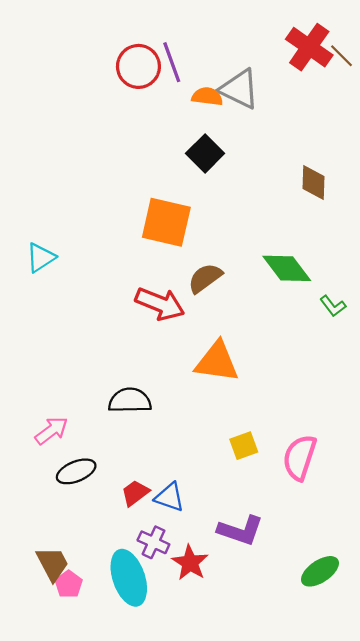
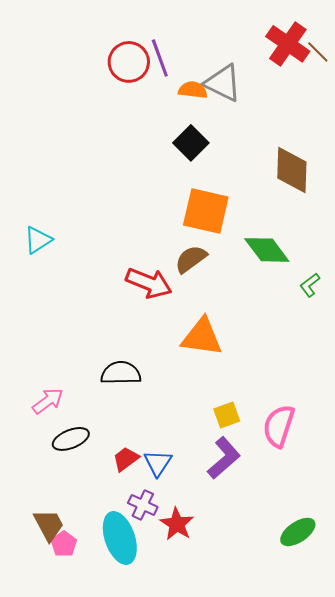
brown diamond: (314, 182) -> (292, 170), size x1.4
orange square: (166, 222) -> (206, 211), moved
green L-shape: (333, 306) -> (310, 285), turned 90
blue triangle: (170, 497) -> (158, 463), turned 44
purple L-shape: (240, 530) -> (224, 458), moved, turned -60

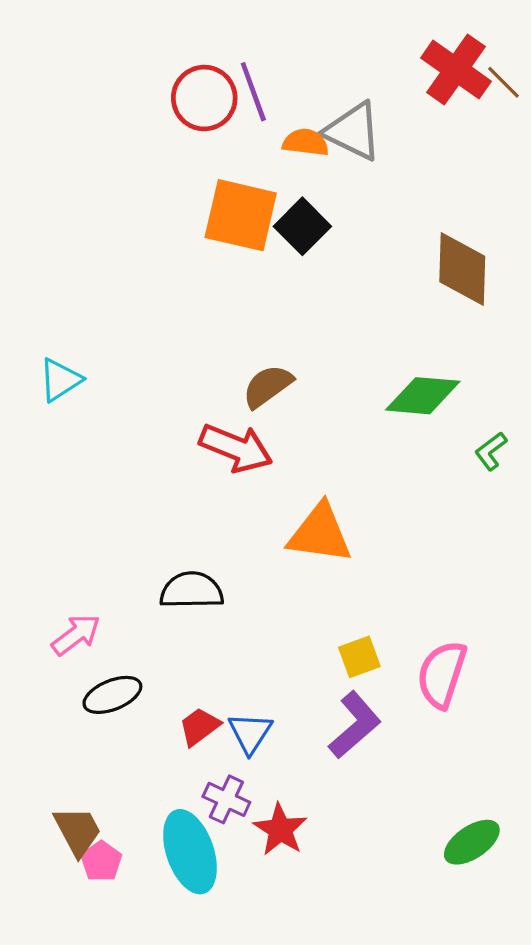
orange square: (206, 211) -> (241, 215), moved
green diamond: (267, 250) -> (423, 396), turned -48
brown semicircle: (191, 259) -> (268, 386), moved

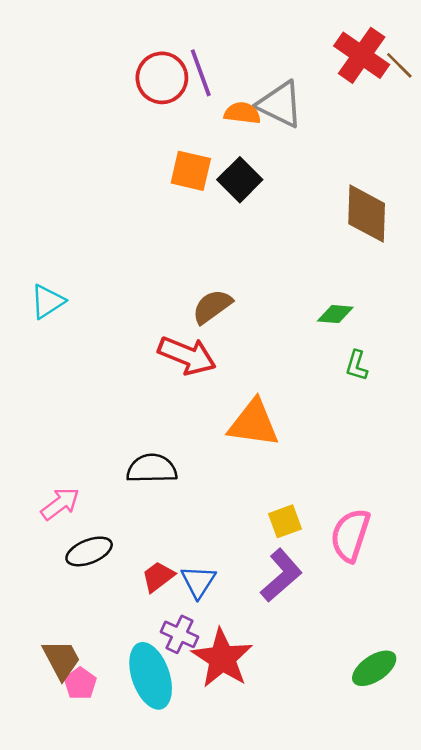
orange square: (241, 215) -> (191, 171), size x0.7
green diamond: (423, 396) -> (335, 314), size x0.6
green L-shape: (491, 451) -> (357, 366), moved, turned -36
red star: (280, 830) -> (222, 658), size x1.4

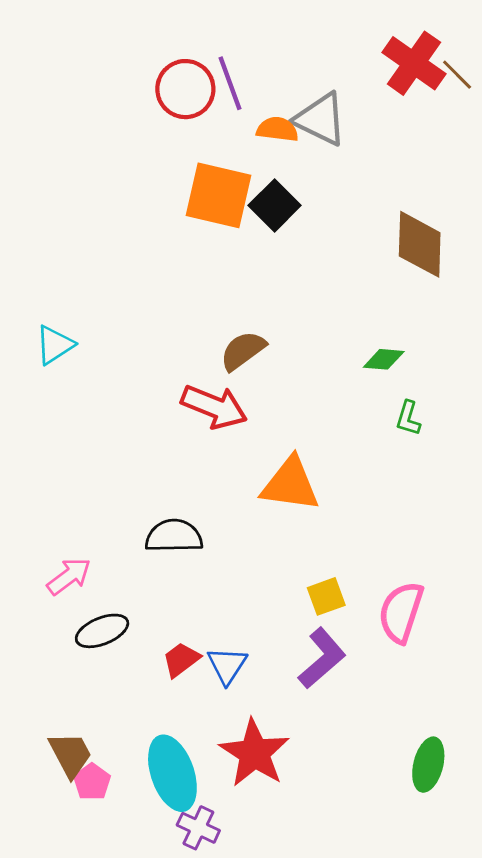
orange square: (191, 171) -> (218, 195), size x1.4
purple cross: (179, 634) -> (198, 828), moved
green ellipse: (374, 668) -> (428, 765), turned -42

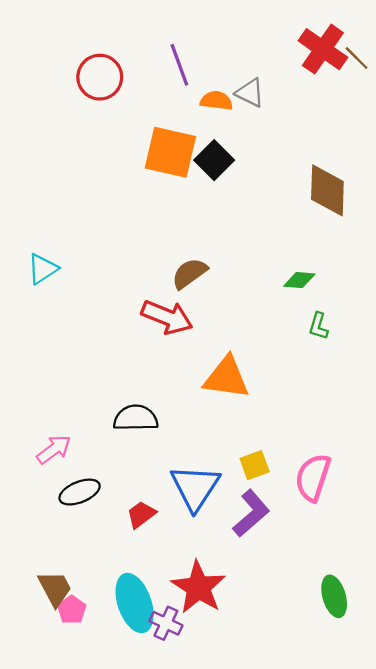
red circle: (185, 89) -> (100, 77), moved
gray triangle: (320, 119) -> (250, 93), size x0.7
blue triangle: (227, 665) -> (195, 488), moved, size x1.6
green ellipse: (428, 765) -> (334, 596), turned -30
purple cross: (198, 828) -> (166, 623), moved

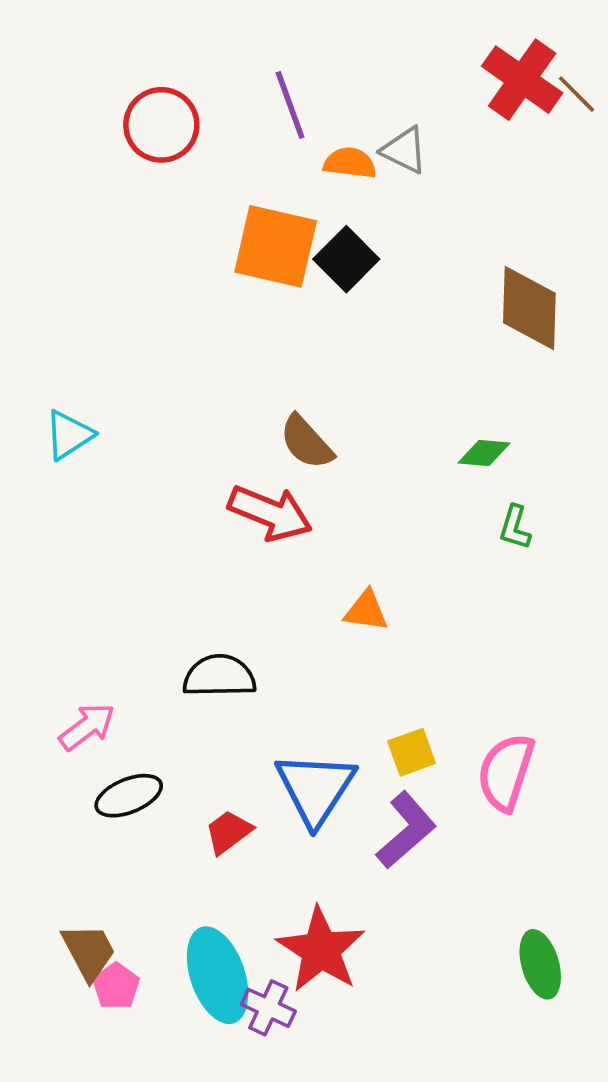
brown semicircle: (189, 273) -> (306, 442), turned -96
orange triangle: (226, 378) -> (366, 611), size x0.6

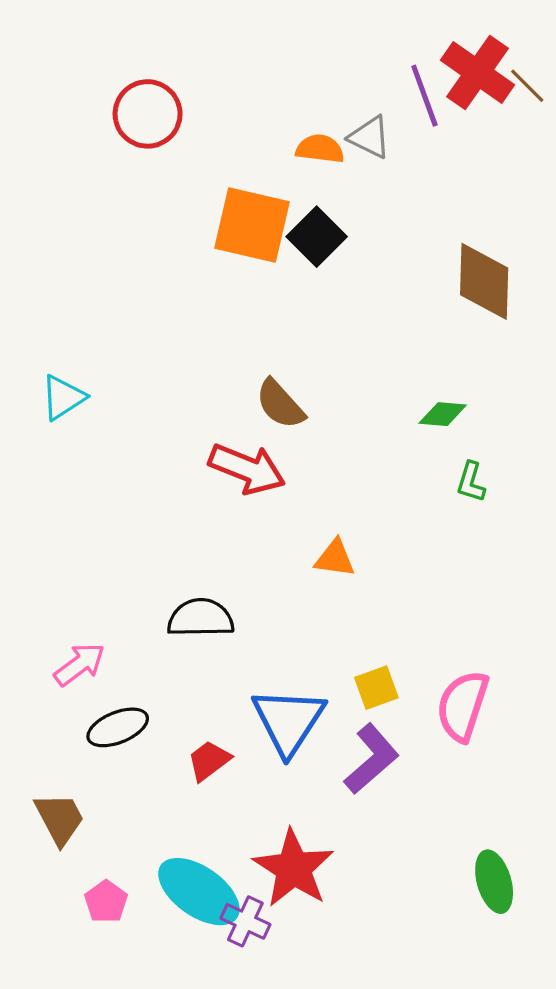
purple line: (290, 105) -> (424, 96), moved
brown trapezoid: (89, 952) -> (60, 819), moved
cyan ellipse: (218, 975) -> (199, 892), turned -36

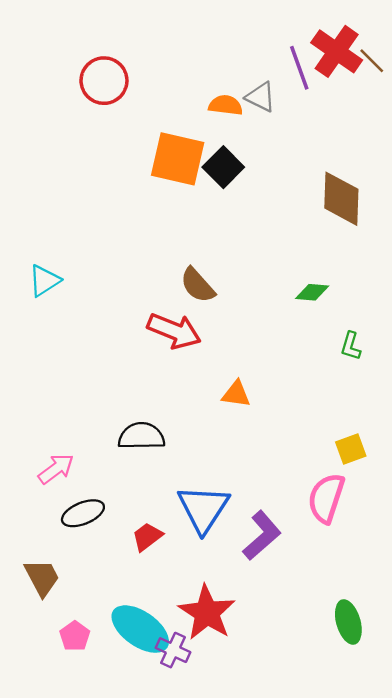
green L-shape: (471, 482) -> (351, 346), moved
yellow square: (376, 688) -> (351, 449), moved

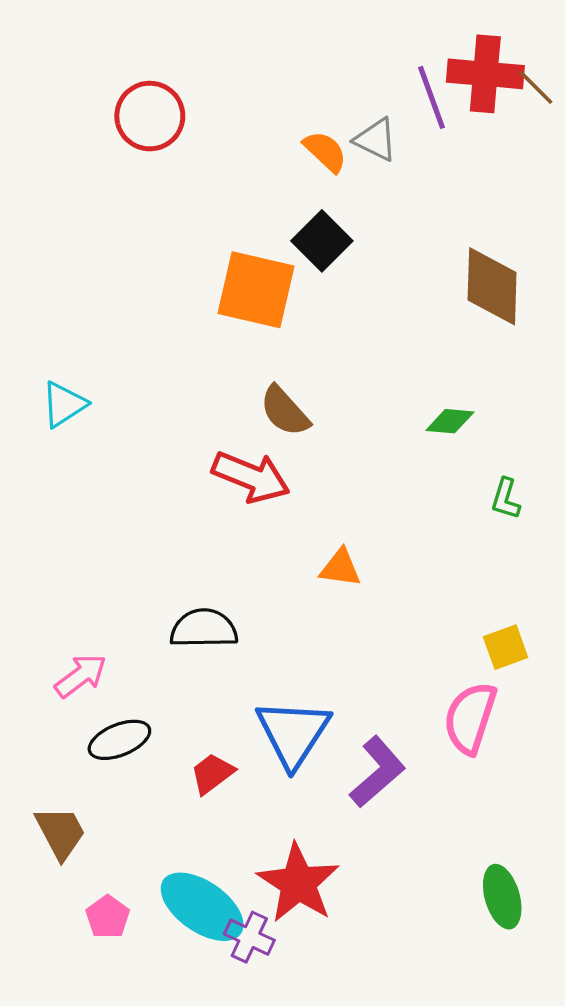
red cross: (337, 51) -> (485, 74), turned -30
orange semicircle: (226, 105) -> (325, 151), turned 36
orange square: (178, 159) -> (256, 290), moved

